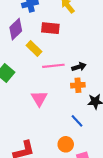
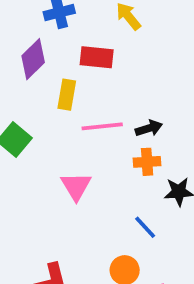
yellow rectangle: (34, 48) -> (67, 95), turned 56

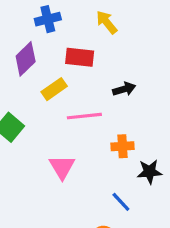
yellow rectangle: (67, 95) -> (54, 89), turned 45
black arrow: (149, 128) -> (124, 89), moved

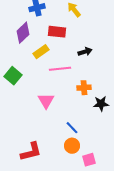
blue line: (121, 202) -> (72, 128), moved

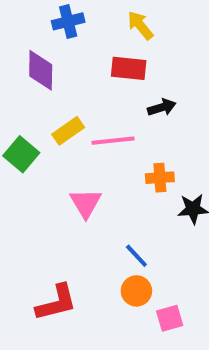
red rectangle: (57, 32) -> (129, 68), moved
purple diamond: (23, 33) -> (41, 70), turned -45
yellow rectangle: (41, 52) -> (68, 131), moved

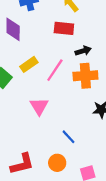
pink line: (113, 141) -> (55, 70), turned -50
orange cross: (160, 178) -> (85, 76), moved, size x1.5
orange circle: (136, 291) -> (57, 163), moved

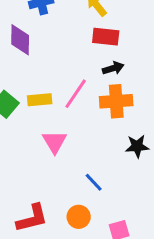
red rectangle: (64, 28) -> (106, 37), moved
yellow rectangle: (29, 64) -> (40, 100), moved, turned 30

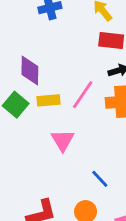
purple diamond: (20, 40) -> (30, 70), moved

